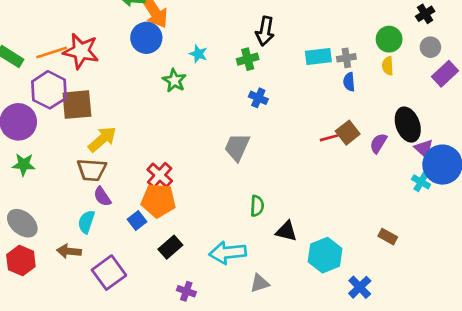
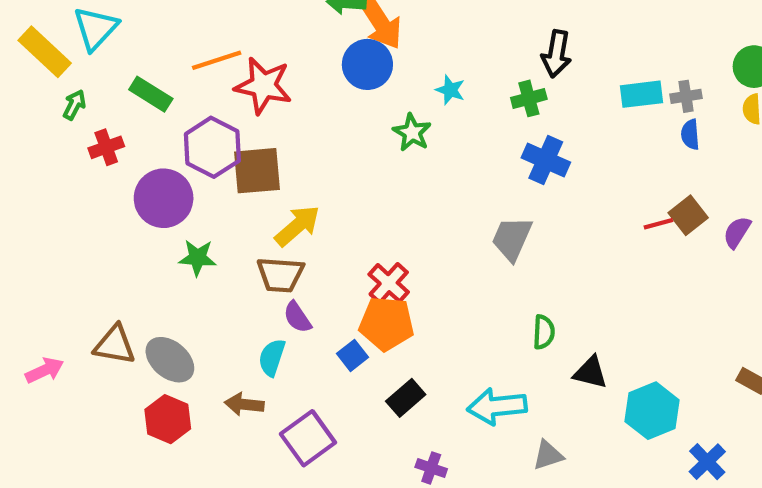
orange line: (52, 52) -> (217, 60), moved
blue cross: (258, 98) -> (546, 160), size x1.5
green star: (24, 165) -> (198, 258), moved

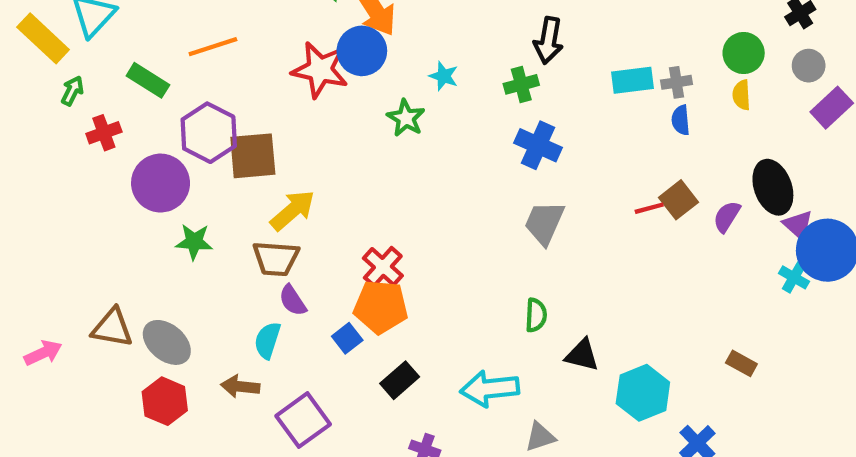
red star: (263, 86) -> (320, 70), moved
gray trapezoid: (512, 239) -> (544, 223), moved

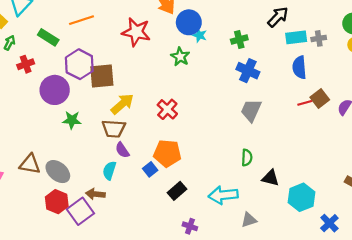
black arrow: (549, 40) -> (278, 17), moved, turned -145
blue circle: (362, 51) -> (189, 22), moved
blue semicircle: (681, 120) -> (299, 67), moved, size x1.5
red cross: (383, 267) -> (167, 109), moved
purple square: (303, 420) -> (80, 211), moved

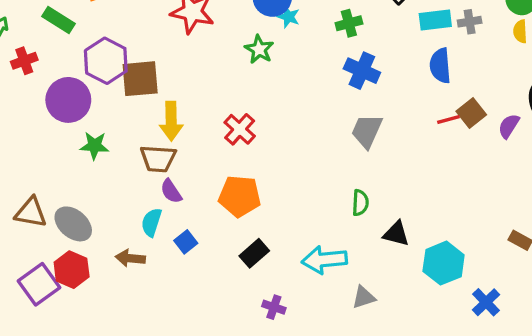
yellow arrow: (122, 104) -> (171, 121), turned 130
blue square: (150, 169) -> (186, 242), moved
purple square: (80, 211) -> (39, 284), moved

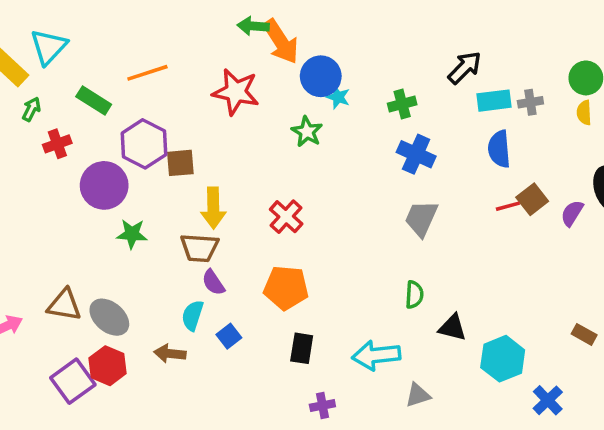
brown square: (140, 79) -> (180, 163), size x0.7
black rectangle: (254, 253) -> (302, 348), turned -40
purple cross: (274, 307) -> (322, 405), turned -30

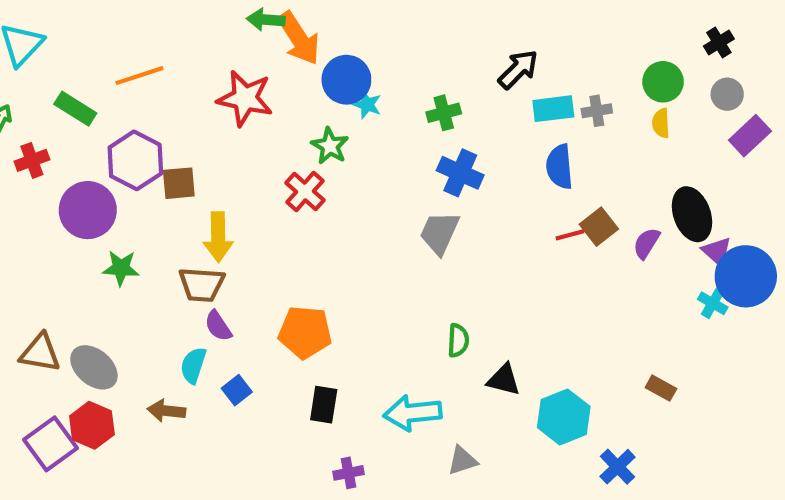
red cross: (286, 217) -> (305, 191), moved
gray trapezoid: (421, 218) -> (440, 233), moved

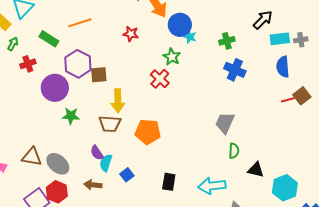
red star: (245, 98) -> (131, 34), size x0.6
gray trapezoid: (440, 233) -> (225, 123), moved
purple semicircle: (218, 326) -> (97, 153), moved
orange pentagon: (305, 332) -> (148, 132), moved

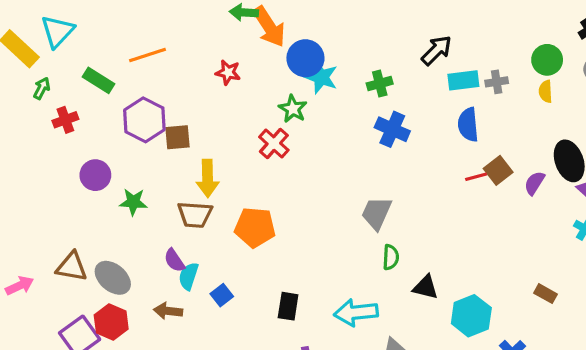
cyan star: (190, 37) -> (321, 77), size x1.5
purple circle: (55, 88) -> (95, 175), moved, size x0.7

